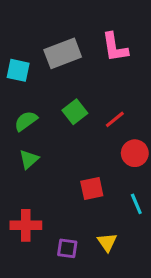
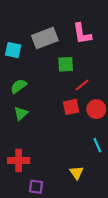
green square: (75, 112) -> (66, 64), moved, turned 35
red square: (92, 188) -> (71, 107), moved
purple square: (67, 248) -> (36, 187), moved

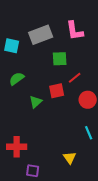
red square: (71, 107) -> (57, 91), moved
green triangle: (21, 113) -> (36, 102), moved

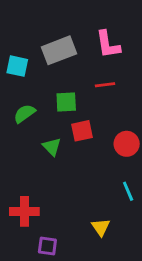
green square: (60, 59) -> (66, 102), moved
red line: (75, 78) -> (105, 85), moved, turned 32
green triangle: (36, 102) -> (52, 147), turned -32

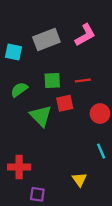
pink L-shape: (108, 45) -> (85, 35), turned -110
red line: (105, 85) -> (83, 81), moved
green triangle: (52, 147) -> (41, 116), size x1.5

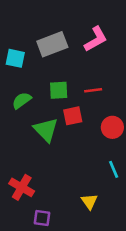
red cross: (19, 167) -> (22, 187), turned 30

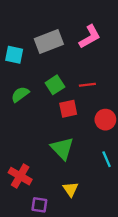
green square: (59, 90) -> (55, 85), turned -30
green triangle: (46, 130) -> (62, 148), moved
yellow triangle: (89, 201) -> (71, 189), moved

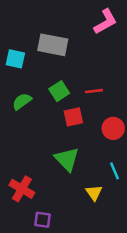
pink L-shape: (90, 37) -> (105, 22), moved
gray rectangle: (49, 42) -> (53, 45), turned 32
yellow triangle: (71, 189) -> (94, 193), moved

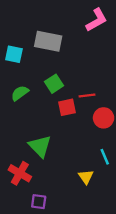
red line: (94, 91) -> (87, 95), moved
green triangle: (67, 159) -> (40, 146), moved

